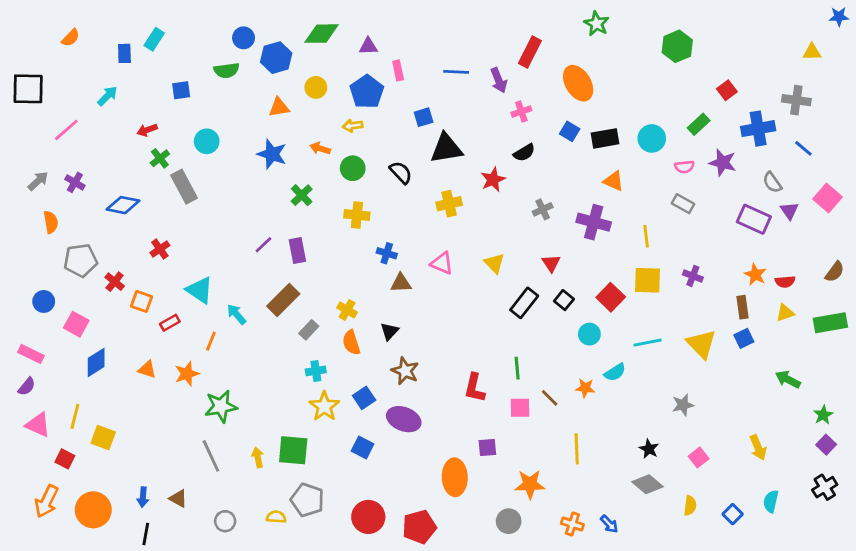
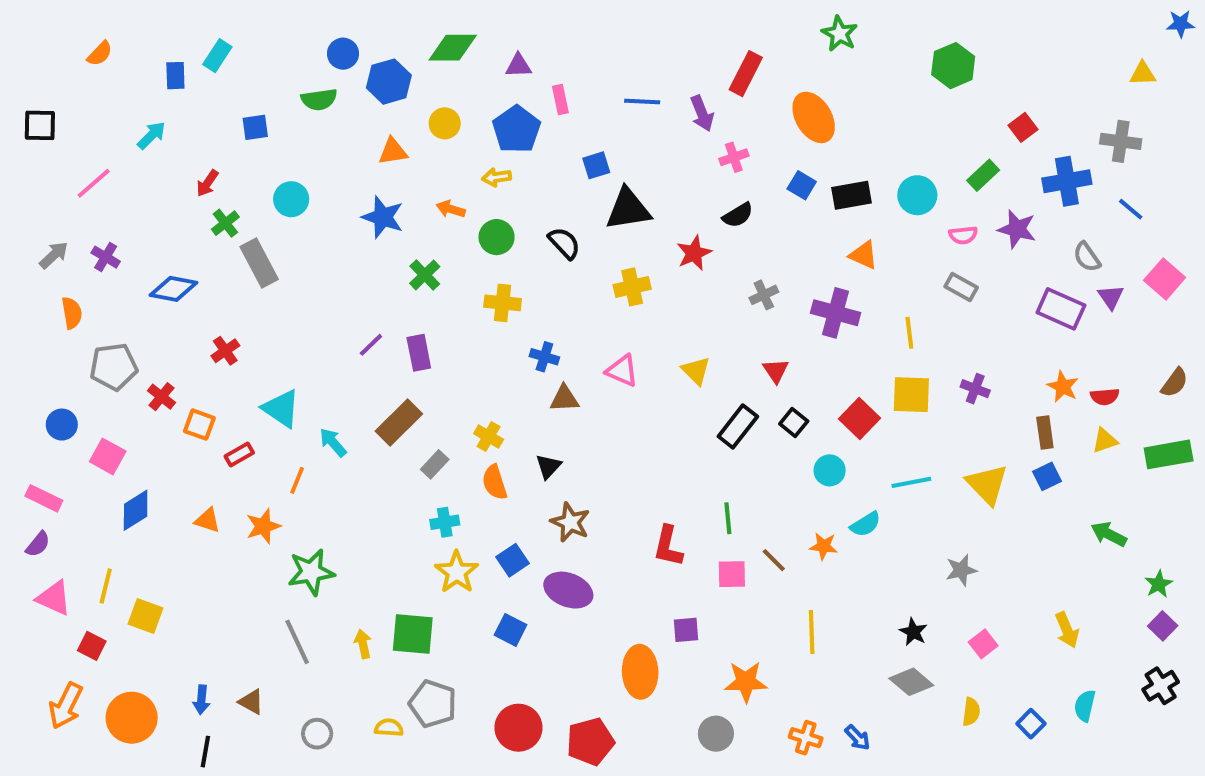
black square: (28, 89) -> (40, 125), size x0.7
red arrow: (147, 130) -> (207, 183), turned -36

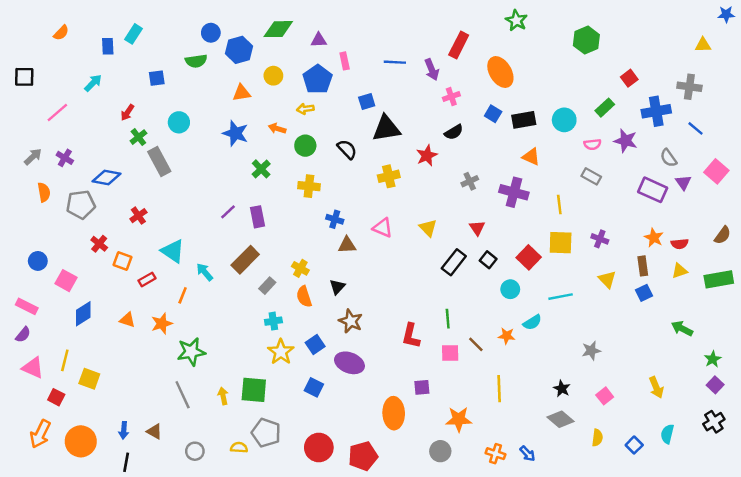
gray pentagon: (114, 367) -> (81, 205), moved
yellow triangle: (987, 484) -> (607, 279), moved, size x0.7

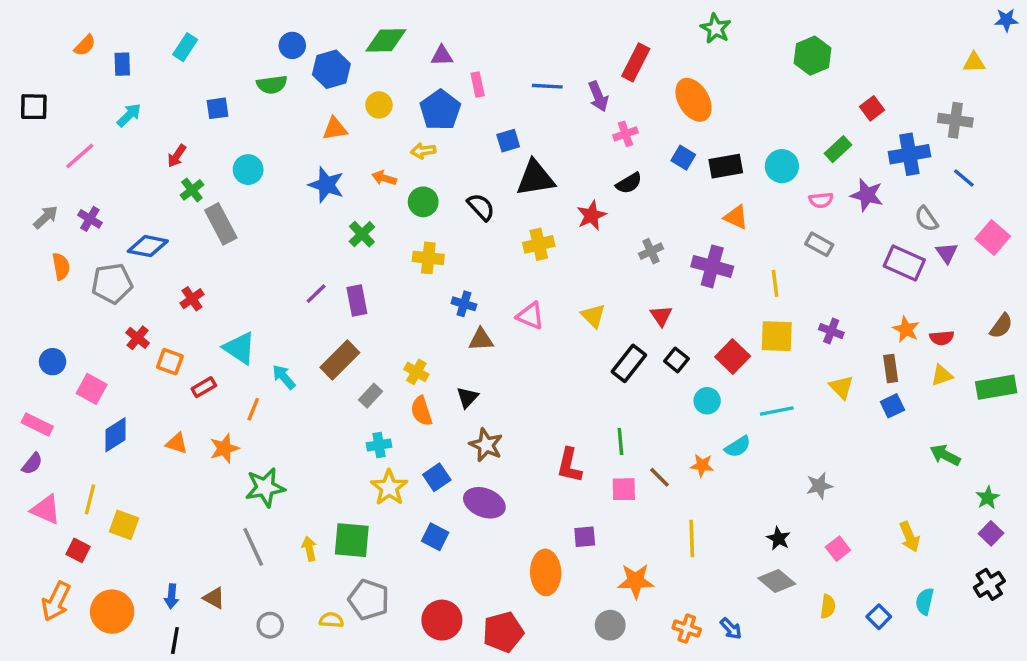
blue rectangle: (108, 46) -> (122, 64), moved

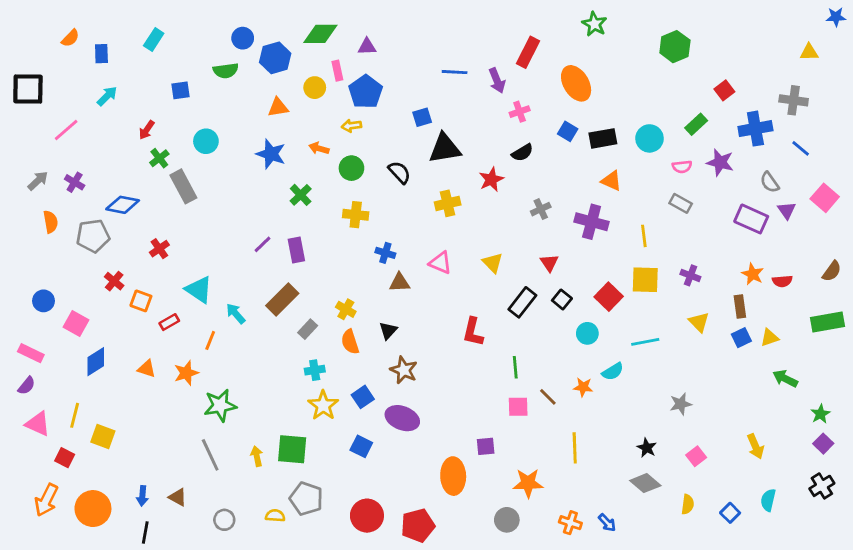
pink rectangle: (478, 85) -> (337, 71), moved
black square: (34, 107) -> (28, 89), size x1.4
yellow triangle: (942, 375) -> (770, 338), moved
red L-shape: (569, 465) -> (473, 332), moved

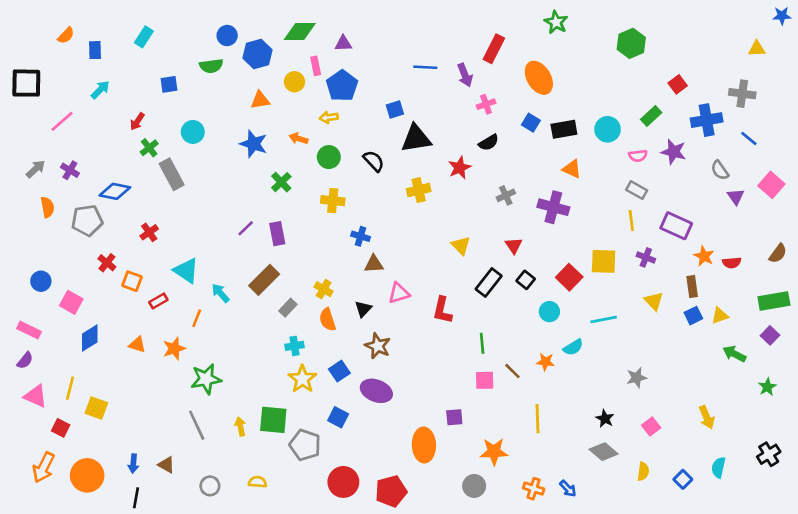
purple rectangle: (751, 219) -> (676, 226), moved
yellow line: (644, 236) -> (631, 220), moved
pink triangle: (440, 263) -> (399, 293), moved, turned -40
purple square: (823, 444) -> (770, 335), moved
gray pentagon: (306, 499) -> (305, 445), moved

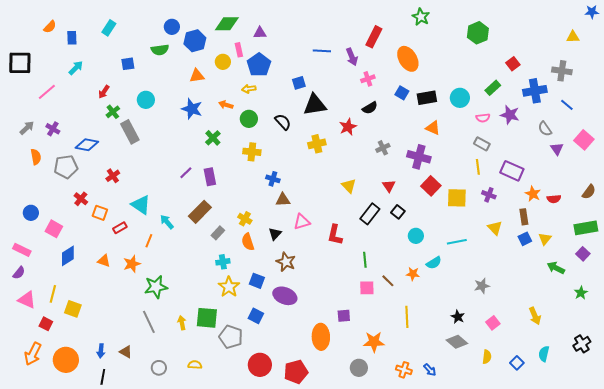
red square: (569, 277) -> (431, 186), moved
yellow triangle: (720, 316) -> (545, 239), turned -32
blue square: (339, 371) -> (257, 281), turned -35

